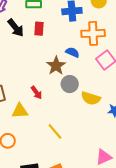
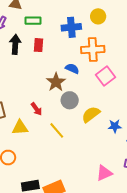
black arrow: (16, 28) -> (15, 44), turned -138
yellow semicircle: (91, 98) -> (91, 114), turned 126
yellow line: (55, 131) -> (57, 130), moved

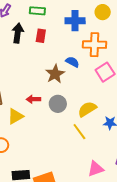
gray circle: (70, 100) -> (58, 104), moved
red arrow: (37, 109) -> (33, 99), turned 120
yellow triangle: (20, 128) -> (15, 116), turned -30
yellow line: (57, 130) -> (79, 132), moved

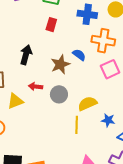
black arrow: (18, 33) -> (26, 55), moved
yellow line: (79, 132) -> (77, 125), turned 30

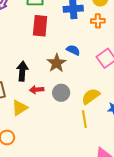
red rectangle: (51, 25) -> (40, 26), size x1.5
orange cross: (103, 41) -> (98, 21), moved, size x0.6
black arrow: (26, 55) -> (22, 71), moved

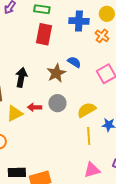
orange cross: (98, 21) -> (102, 36), turned 32
red arrow: (37, 90) -> (35, 107), moved
yellow line: (84, 119) -> (89, 136), moved

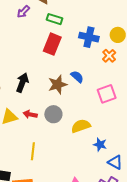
yellow line: (89, 136) -> (33, 151), moved

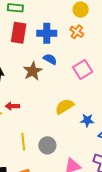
blue cross: (89, 37) -> (47, 33), moved
gray circle: (53, 114) -> (47, 145), moved

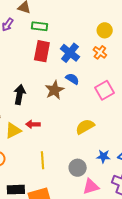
blue cross: (47, 33) -> (70, 53), turned 36
blue star: (87, 120) -> (103, 156), moved
gray circle: (47, 145) -> (78, 168), moved

